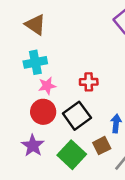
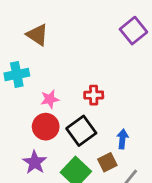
cyan cross: (35, 62) -> (17, 75), moved

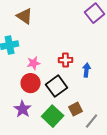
blue arrow: (122, 139) -> (87, 70), moved

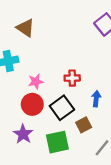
blue arrow: (87, 70) -> (96, 99), moved
brown square: (76, 109) -> (84, 125), moved
green square: (53, 116) -> (57, 142), turned 35

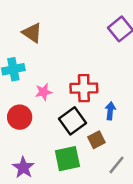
red cross: (72, 78) -> (84, 88), size x1.5
red circle: (32, 104) -> (20, 117), moved
purple star: (23, 134) -> (23, 167), moved

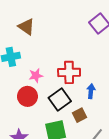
red circle: (20, 117) -> (27, 96), moved

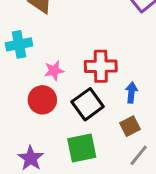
brown square: (79, 115) -> (130, 126), moved

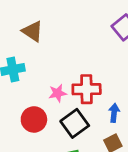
pink star: (54, 71) -> (58, 93), moved

